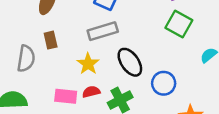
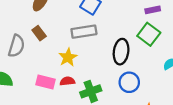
brown rectangle: (51, 40) -> (39, 33), turned -32
black ellipse: (130, 62) -> (121, 52), moved, turned 35

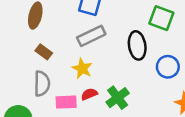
gray semicircle: (16, 46) -> (42, 84), moved
blue circle: (129, 82) -> (168, 67), moved

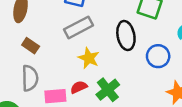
yellow star: (82, 69) -> (89, 58), moved

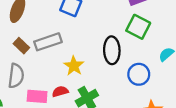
gray rectangle: (79, 27) -> (48, 42), moved

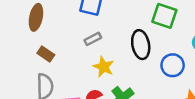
gray rectangle: (48, 42) -> (93, 39), moved, size x0.6

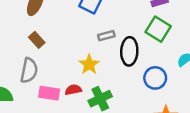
gray rectangle: (93, 39) -> (106, 36), moved

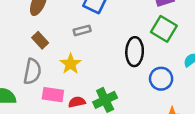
gray rectangle: (106, 36) -> (82, 30), moved
yellow star: (89, 64) -> (71, 64), moved
red semicircle: (73, 90) -> (77, 102), moved

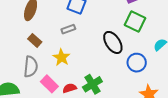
black ellipse: (135, 52) -> (113, 42), turned -30
pink rectangle: (53, 95) -> (49, 84), turned 42

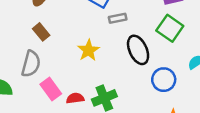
gray rectangle: (68, 29) -> (118, 18), moved
yellow star: (61, 57) -> (88, 50), moved

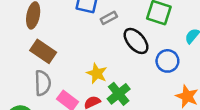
brown rectangle: (41, 32) -> (43, 51), size x1.5
yellow star: (88, 50) -> (97, 73), moved

